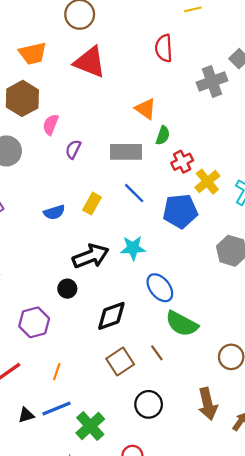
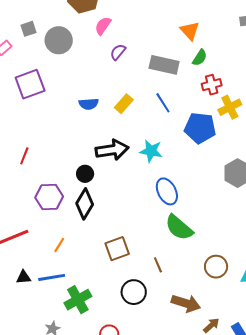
black diamond: (111, 316) -> (85, 204), moved, turned -52
brown line: (157, 353) -> (158, 265), moved
brown arrow: (208, 404) -> (186, 303), turned -72

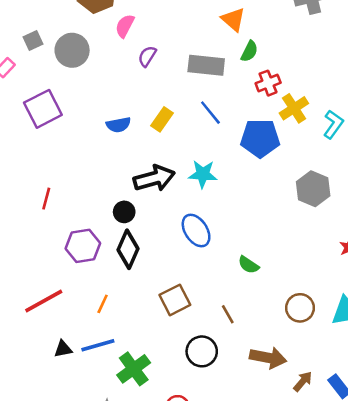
blue ellipse: (167, 191) -> (196, 231), moved
green semicircle: (179, 228) -> (248, 265), size x0.6

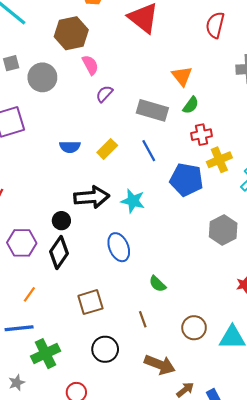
pink semicircle: (125, 26) -> (90, 65), turned 114
brown line: (228, 314) -> (143, 319), moved

